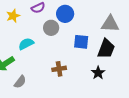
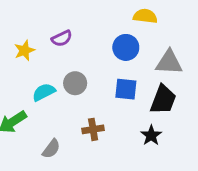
blue circle: (65, 14) -> (126, 47), moved
gray circle: (51, 28) -> (75, 83), moved
gray semicircle: (20, 82) -> (51, 149), moved

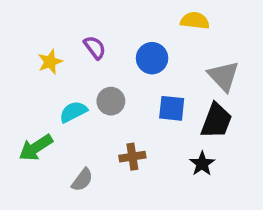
purple semicircle: (62, 38) -> (95, 47), turned -102
blue circle: (126, 47) -> (152, 58), moved
gray triangle: (169, 62) -> (224, 76), turned 44

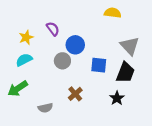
blue circle: (152, 58) -> (75, 45), moved
cyan semicircle: (73, 112) -> (24, 60), moved
brown cross: (132, 157) -> (75, 94), turned -32
gray semicircle: (82, 180) -> (45, 108), turned 40

